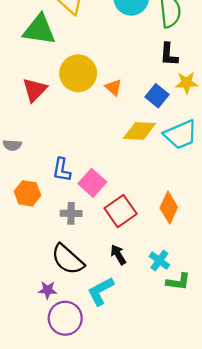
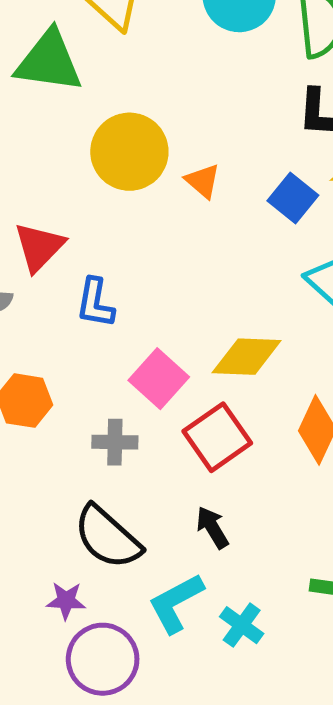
red triangle: (35, 90) -> (39, 247), moved
yellow diamond: (139, 131) -> (247, 357), moved
blue L-shape: (62, 170) -> (95, 303), moved
cyan cross: (159, 261) -> (242, 625), moved

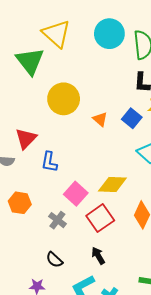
green triangle: (49, 61) -> (30, 61), turned 44
orange triangle: (203, 181) -> (100, 119), moved
gray cross: (115, 442) -> (57, 220), turned 36
black semicircle: (107, 537) -> (54, 260), size x0.6

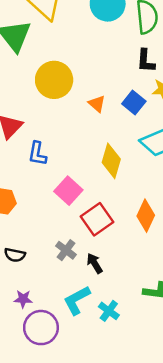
yellow diamond: (112, 184) -> (111, 161), moved, turned -76
gray cross: (57, 220) -> (66, 250), moved
black semicircle: (54, 260) -> (15, 255), moved, turned -30

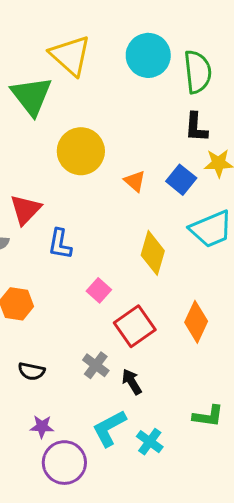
pink square: (68, 191) -> (99, 290), size x0.7

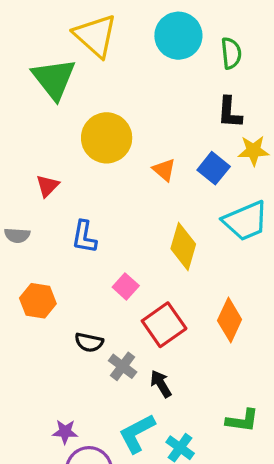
green semicircle: (198, 72) -> (231, 53), size x0.7
red triangle: (25, 210) -> (47, 186), moved, size x0.7
black semicircle: (31, 371) -> (89, 342), moved

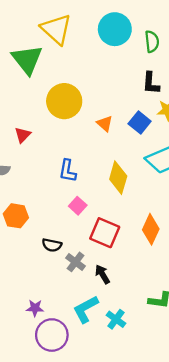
blue L-shape: (84, 237) -> (68, 171), moved
red square: (164, 325) -> (105, 233), turned -32

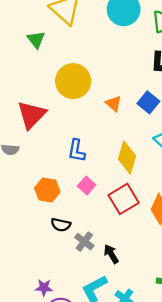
green triangle: (27, 60) -> (36, 40), size x0.6
red triangle: (23, 135) -> (32, 115), size x1.8
orange hexagon: (16, 216) -> (47, 190), moved
red square: (105, 233) -> (124, 199), moved, turned 36

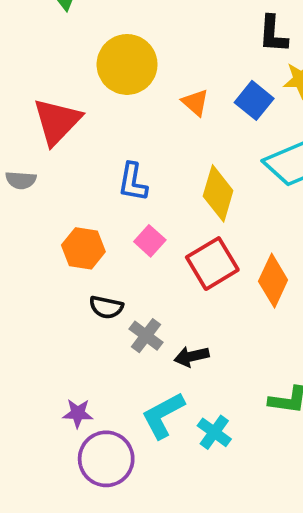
black arrow: (111, 254) -> (192, 356), turned -72

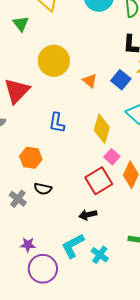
pink square: (150, 241) -> (112, 157), moved
red square: (212, 264) -> (99, 181), moved
gray cross: (146, 336) -> (18, 199), moved

